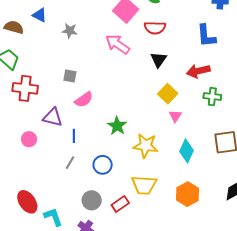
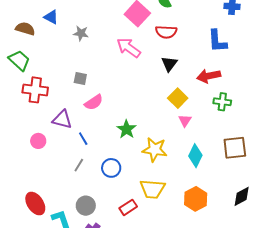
blue line: (74, 136) -> (83, 139), turned -32
gray circle: (92, 200) -> (86, 206), moved

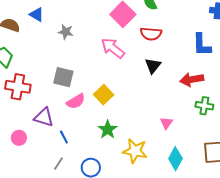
gray square: (80, 79) -> (63, 77), size x1.5
yellow square: (178, 98) -> (104, 95), moved

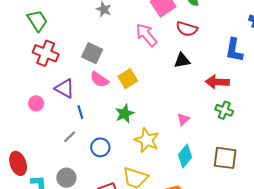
black triangle: (153, 66) -> (182, 60), turned 30
pink semicircle: (76, 101) -> (99, 79), turned 54

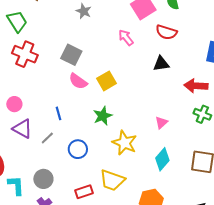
pink arrow: (146, 35) -> (126, 38), size x0.7
purple triangle: (65, 88) -> (22, 129), moved

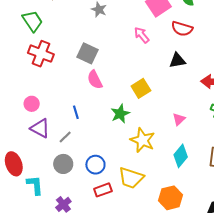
pink semicircle: (78, 81) -> (95, 80), turned 30
yellow square: (106, 81) -> (141, 88), moved
blue circle: (78, 149) -> (95, 165), moved
gray circle: (43, 179) -> (63, 164), moved

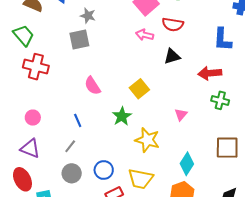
pink arrow: (142, 35) -> (145, 35), moved, turned -30
gray square: (87, 53) -> (79, 39), moved, turned -30
purple triangle: (40, 128) -> (30, 148), moved
cyan diamond: (181, 156) -> (187, 164), moved

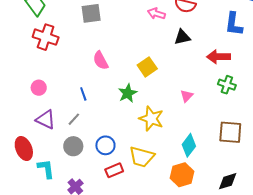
purple triangle: (30, 148) -> (46, 119), moved

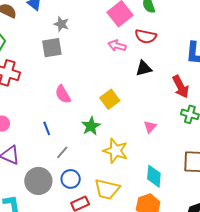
red arrow: (219, 57) -> (181, 87), turned -115
gray line: (74, 119) -> (62, 152), moved
cyan diamond: (189, 145) -> (154, 176), turned -30
gray circle: (73, 146) -> (38, 181), size x1.4

